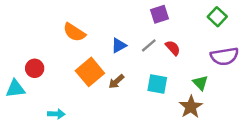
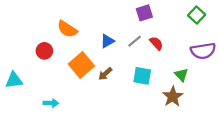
red circle: (35, 68) -> (44, 51), moved

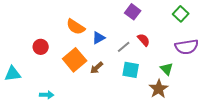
purple square: (144, 13) -> (133, 12), turned -35
orange semicircle: (67, 29) -> (76, 27), moved
gray line: (135, 41) -> (124, 47), moved

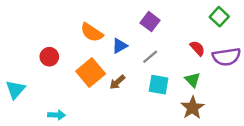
purple square: (133, 12) -> (150, 22), moved
red semicircle: (144, 40) -> (197, 48), moved
green triangle: (167, 69) -> (193, 80), moved
cyan triangle: (13, 74) -> (15, 89), turned -42

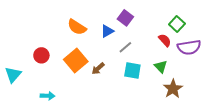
green square: (219, 17) -> (177, 24), moved
blue triangle: (120, 46) -> (107, 31), moved
red circle: (49, 57) -> (41, 55), moved
brown star: (193, 108) -> (173, 89), moved

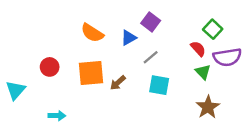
orange square: (76, 60) -> (91, 73), turned 35
green triangle: (161, 66) -> (203, 72), moved

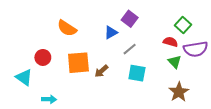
orange semicircle: (92, 33) -> (67, 28), moved
red semicircle: (198, 49) -> (170, 42), turned -32
cyan triangle: (16, 90) -> (24, 77), moved, turned -36

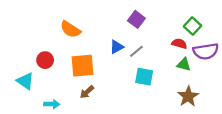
blue triangle: (111, 32) -> (117, 47), moved
green triangle: (175, 62) -> (184, 65), turned -32
brown arrow: (101, 71) -> (87, 92), moved

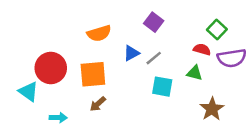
orange semicircle: (70, 29) -> (99, 33), moved, turned -50
red circle: (45, 60) -> (51, 68), size x1.6
green triangle: (184, 65) -> (195, 73), moved

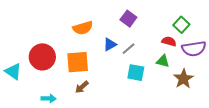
cyan triangle: (28, 92) -> (13, 71), moved
brown star: (212, 109) -> (184, 79), moved

